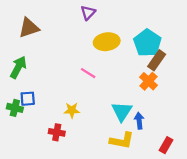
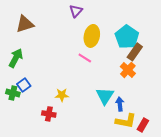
yellow ellipse: (107, 42) -> (92, 36), turned -70
pink line: (88, 73) -> (85, 58), moved
blue square: (28, 99) -> (24, 85), turned -32
yellow L-shape: (122, 140) -> (126, 121), moved

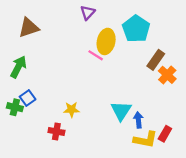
cyan pentagon: (127, 37) -> (136, 29), moved
pink line: (85, 58) -> (96, 55), moved
orange cross: (128, 70) -> (167, 75), moved
red rectangle: (143, 125) -> (165, 134), moved

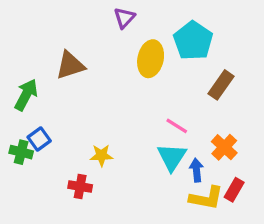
brown triangle: (29, 28) -> (70, 65), moved
pink line: (96, 55) -> (177, 126), moved
orange cross: (167, 75) -> (224, 147), moved

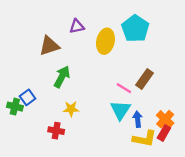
purple triangle: (124, 18) -> (77, 26), moved, turned 35
brown rectangle: (221, 85) -> (144, 79), moved
green arrow: (26, 95) -> (62, 77), moved
orange cross: (224, 147) -> (165, 119), moved

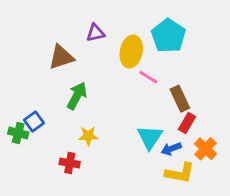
brown rectangle: (144, 79) -> (180, 99), turned -60
pink line: (124, 88) -> (148, 77), moved
blue arrow: (138, 119) -> (171, 149), turned -105
red rectangle: (164, 133) -> (187, 123), moved

